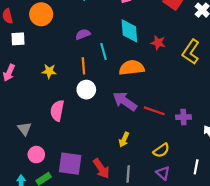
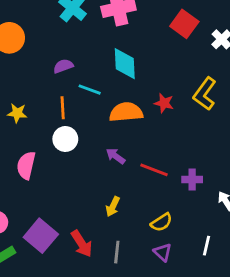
red star: (158, 43) -> (164, 103), moved
cyan line: (104, 51) -> (90, 90), turned -56
purple arrow: (125, 101) -> (116, 156), size x0.6
purple square: (70, 164) -> (41, 236), turned 30

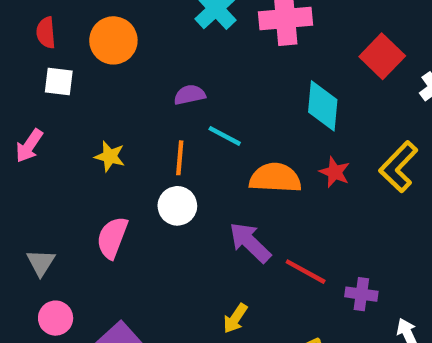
cyan diamond: (125, 64) -> (323, 106), moved
purple arrow: (116, 156) -> (250, 242), size x1.5

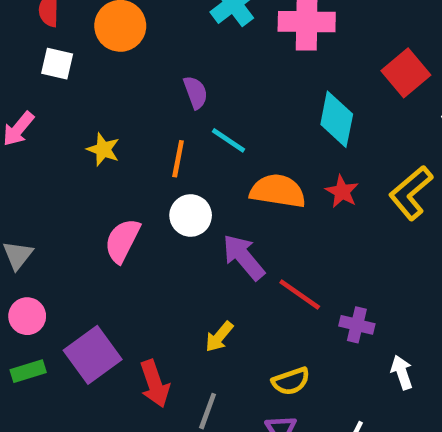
purple semicircle: (190, 95) -> (196, 92), turned 76
white circle: (177, 206) -> (191, 215), moved
pink semicircle: (112, 238) -> (122, 241), moved

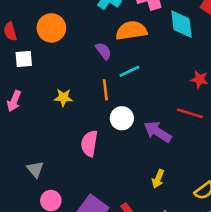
cyan diamond: (337, 119) -> (182, 24), moved
cyan line: (229, 140) -> (129, 71), turned -42
orange semicircle: (278, 191) -> (131, 31), moved
red line: (300, 294) -> (190, 113), moved

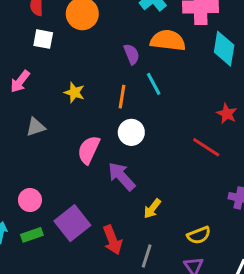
cyan line: (129, 71) -> (154, 84), turned 72
purple arrow: (158, 132) -> (122, 176), moved
gray triangle: (35, 169) -> (36, 127), moved, turned 36

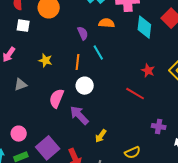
orange semicircle: (168, 40) -> (107, 23), size x0.7

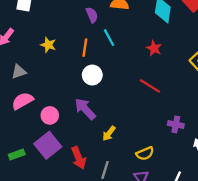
red star: (148, 70) -> (154, 48), moved
pink semicircle: (56, 98) -> (23, 101), moved, turned 36
pink circle: (19, 134) -> (50, 115), moved

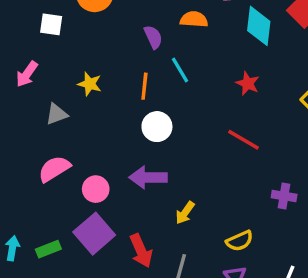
gray triangle: (19, 72) -> (57, 114), moved
purple arrow: (85, 109) -> (148, 177), turned -45

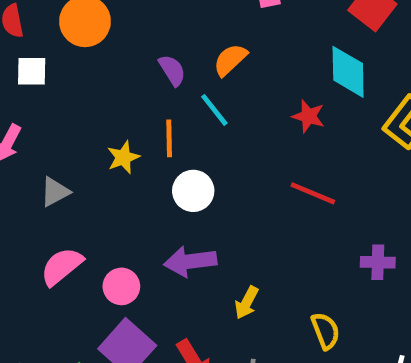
orange semicircle: (194, 19) -> (230, 60), moved, turned -40
cyan diamond: (259, 26) -> (348, 72), moved
yellow star: (90, 84) -> (123, 157), moved, turned -30
yellow semicircle: (240, 241) -> (326, 331), turned -80

